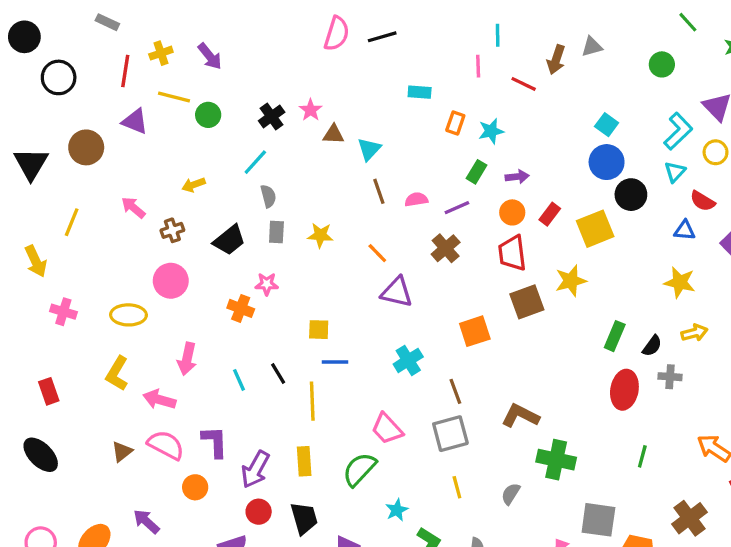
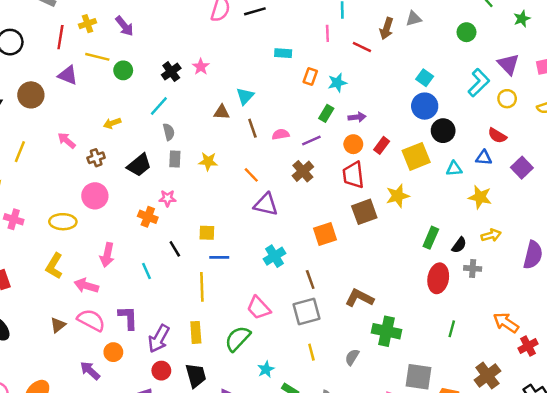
brown triangle: (333, 134) -> (222, 112), moved
cyan triangle: (675, 172) -> (454, 169), moved, turned 42
black line: (278, 373) -> (175, 249), moved
purple arrow: (146, 521) -> (90, 371), moved

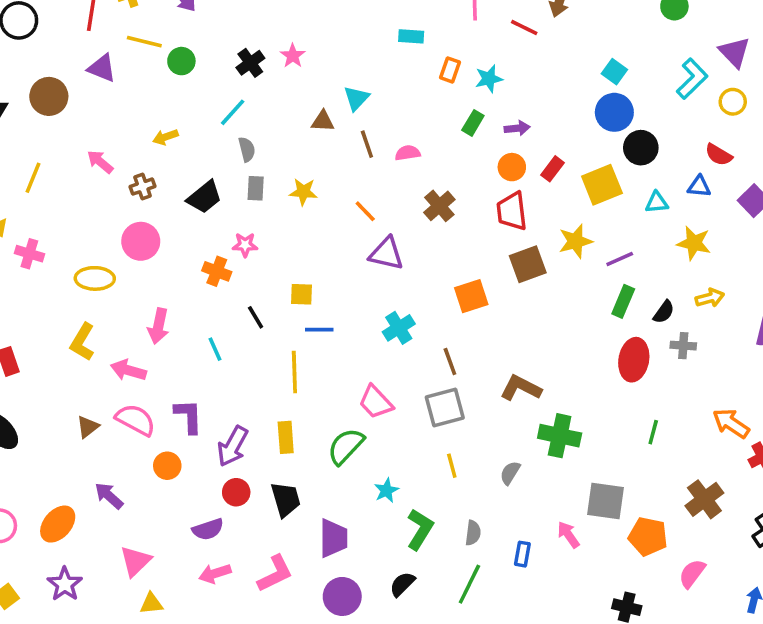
purple line: (311, 140) -> (620, 259), moved
pink cross: (14, 219) -> (29, 254), moved
purple arrow: (90, 371) -> (109, 496), moved

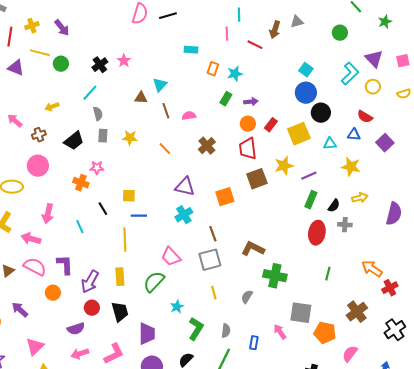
purple triangle: (386, 254) -> (185, 187), moved

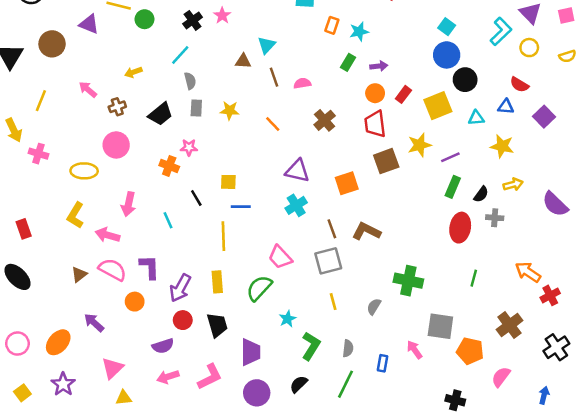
purple semicircle: (394, 214) -> (555, 204), turned 120
brown L-shape: (253, 249) -> (366, 231), moved

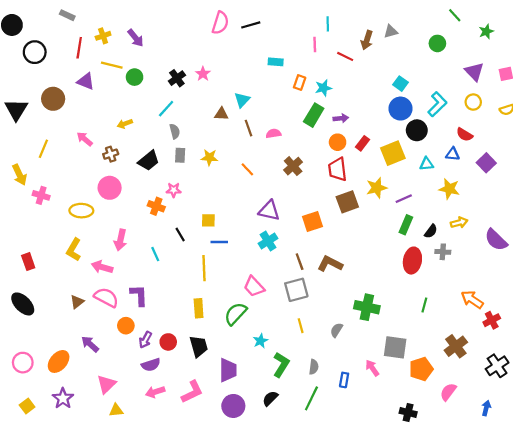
cyan L-shape: (501, 32) -> (437, 104), moved
green rectangle: (348, 62) -> (314, 115), size x1.5
purple arrow: (180, 288) -> (145, 340), moved, size x0.7
orange pentagon: (470, 351) -> (421, 369), turned -30

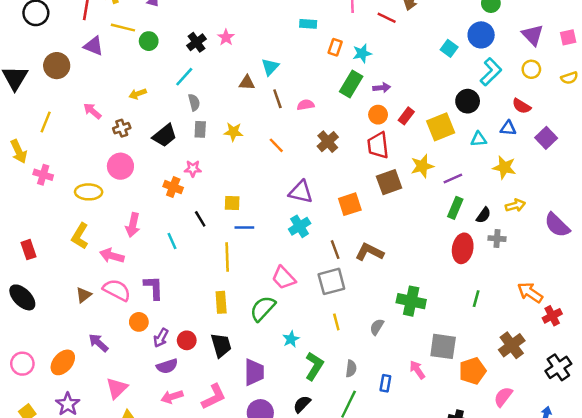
blue circle: (400, 109) -> (481, 35), moved

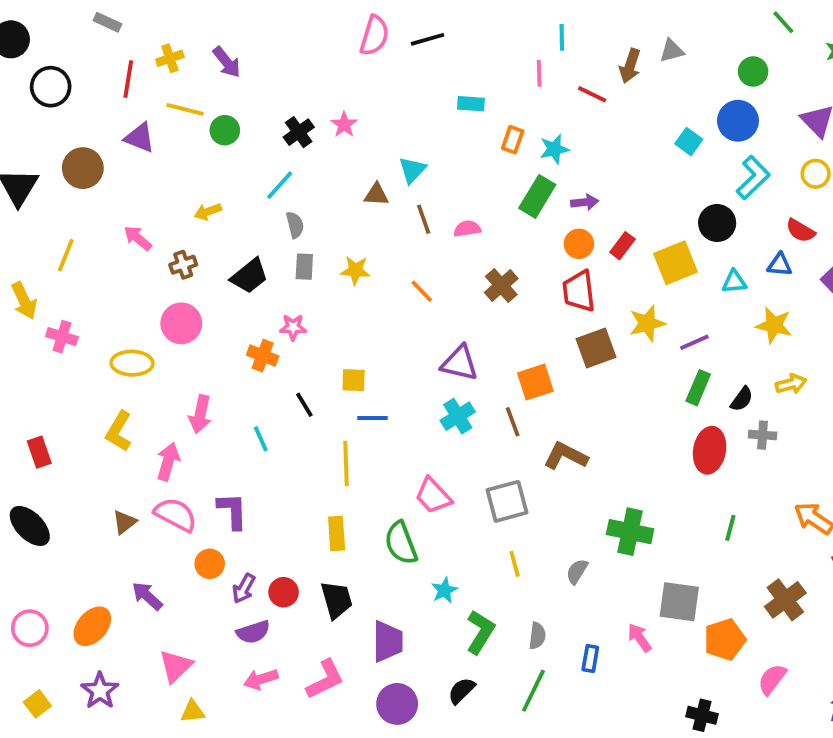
brown line: (335, 250) -> (513, 422), moved
pink arrow: (112, 256) -> (168, 462), turned 90
green semicircle: (263, 308) -> (401, 543), turned -64

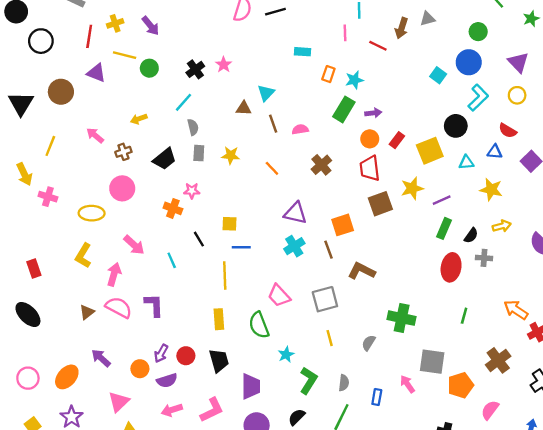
pink arrow: (200, 414) -> (134, 245), turned -60
orange circle: (210, 564) -> (140, 369), moved

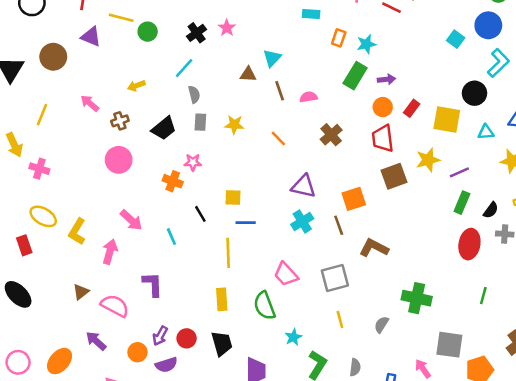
yellow square: (430, 151) -> (447, 120), turned 32
yellow ellipse: (92, 213) -> (43, 216), moved, turned 30
pink semicircle: (119, 307) -> (115, 306), moved

